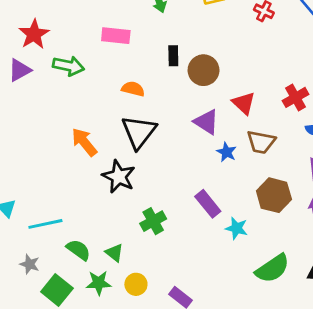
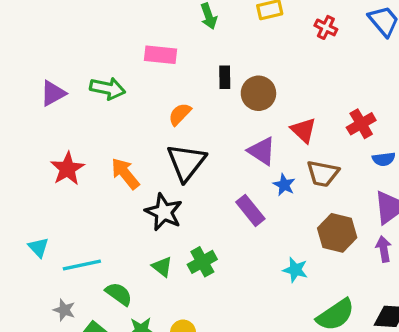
red star: (34, 34) -> (67, 169), moved
orange semicircle: (133, 89) -> (180, 114), turned -60
purple rectangle: (208, 204) -> (250, 210), moved
green triangle: (114, 253) -> (162, 267), moved

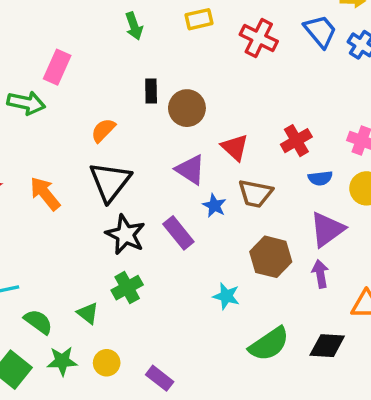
red cross: (326, 27) -> (259, 38), size x1.5
pink rectangle: (161, 55) -> (57, 67), moved, turned -72
black star: (164, 212) -> (125, 235), moved
green triangle: (162, 267) -> (88, 313), moved

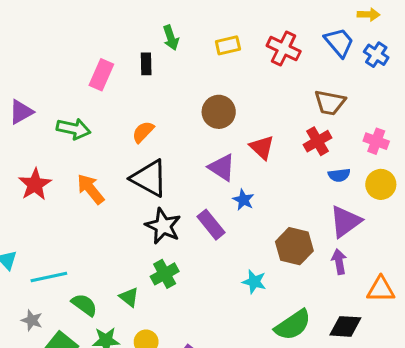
yellow rectangle: (199, 19) -> (228, 45), moved
black rectangle: (151, 91) -> (146, 64), moved
green arrow: (26, 103) -> (74, 129), moved
black triangle: (110, 182) -> (149, 178), turned -39
brown trapezoid: (255, 194) -> (330, 103), moved

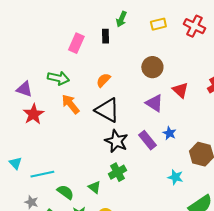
green arrow: (171, 38) -> (121, 19), turned 42
purple triangle: (21, 112) -> (24, 89), moved, turned 48
orange arrow: (91, 189) -> (70, 104), moved
blue star: (243, 200) -> (169, 133), moved

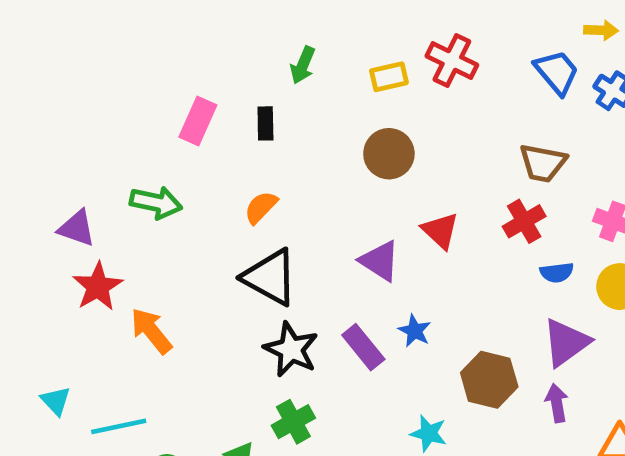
red cross: (194, 26) -> (452, 60), moved
black rectangle: (105, 36) -> (265, 123), moved
brown circle: (152, 67) -> (389, 154), moved
orange arrow: (70, 104) -> (151, 331), moved

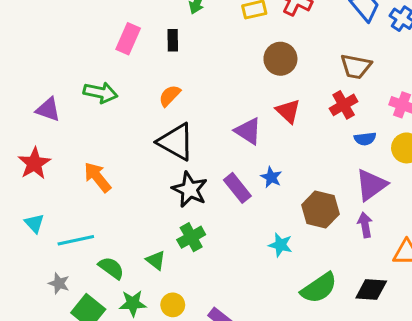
brown circle: (389, 154) -> (280, 59), moved
red star: (98, 287) -> (34, 163), moved

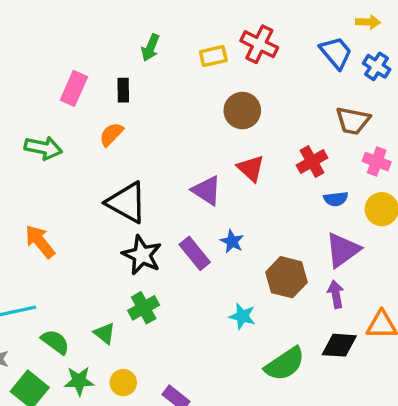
brown trapezoid: (356, 66) -> (353, 121), moved
orange semicircle: (170, 96) -> (111, 134), moved
black diamond: (371, 289) -> (339, 345), moved

